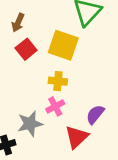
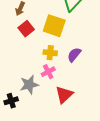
purple semicircle: (95, 114) -> (74, 55), moved

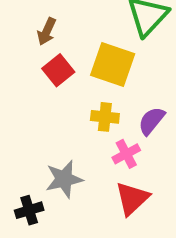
pink cross: (48, 72) -> (126, 154), moved

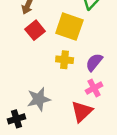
pink cross: (126, 154) -> (94, 88), moved

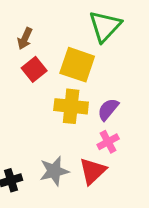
yellow cross: (65, 60) -> (71, 106), size x1.5
gray star: (39, 99) -> (54, 171), moved

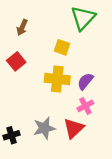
yellow square: (77, 65) -> (62, 47), size x0.6
red square: (34, 69) -> (16, 61), moved

